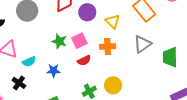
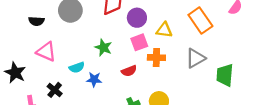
yellow triangle: (113, 21) -> (164, 30), turned -42
pink square: (79, 41) -> (139, 42), moved
cyan semicircle: (29, 62) -> (77, 68), moved

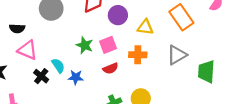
black semicircle: (36, 21) -> (17, 28), moved
pink square: (139, 42) -> (108, 45), moved
cyan semicircle: (77, 68) -> (58, 66), turned -104
black cross: (55, 90) -> (41, 76), moved

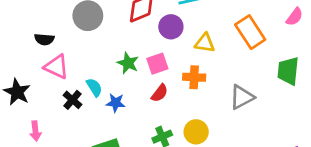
gray triangle: (177, 55) -> (242, 97), moved
red semicircle: (111, 68) -> (160, 93), turned -32
green trapezoid: (206, 72) -> (288, 71), moved

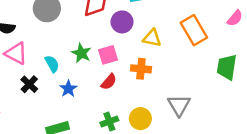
cyan semicircle: (94, 87) -> (52, 64), moved
gray triangle: (242, 97) -> (179, 105), moved, turned -35
blue star: (116, 103) -> (68, 89), turned 30

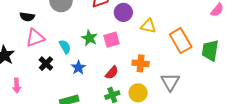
orange rectangle: (194, 30) -> (181, 41), moved
pink triangle: (16, 53) -> (35, 38), turned -48
orange cross: (141, 69) -> (141, 63), moved
red semicircle: (109, 82) -> (112, 73), moved

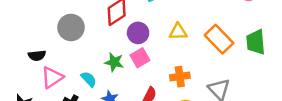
purple circle: (123, 12) -> (138, 33), moved

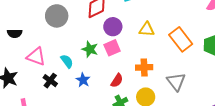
black semicircle: (37, 56) -> (15, 34), moved
pink triangle: (52, 77) -> (36, 56), turned 48

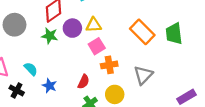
yellow triangle: (147, 29) -> (94, 25), moved
pink square: (112, 48) -> (97, 46), moved
green star: (90, 49) -> (50, 36), moved
gray triangle: (176, 82) -> (143, 75), turned 30

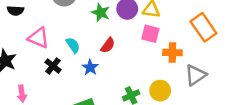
pink square: (97, 46) -> (150, 34), turned 35
orange cross: (109, 65) -> (172, 53), moved
red semicircle: (84, 82) -> (108, 45), moved

